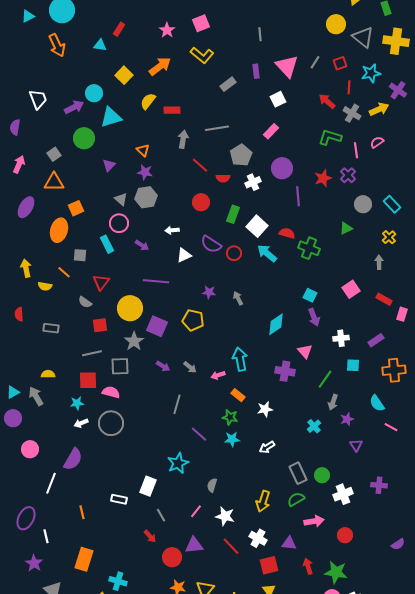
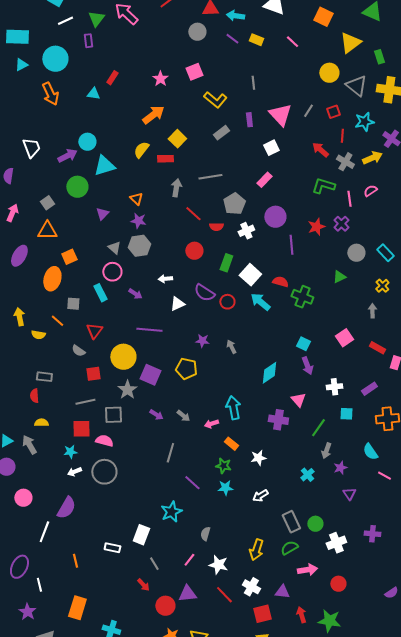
yellow L-shape: (202, 55) -> (215, 100), moved
yellow square: (124, 75) -> (177, 139), moved
red semicircle: (19, 314) -> (34, 396), moved

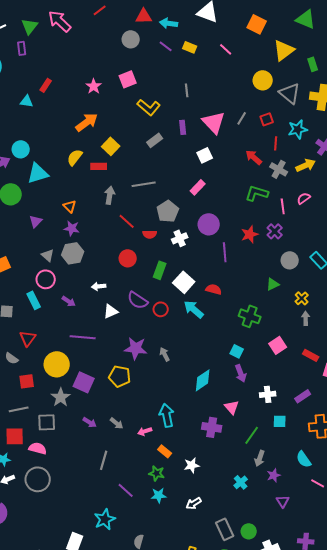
yellow cross: (382, 286) -> (302, 298), moved
green cross: (302, 297) -> (250, 316), moved
purple star: (202, 341) -> (136, 348), size x1.6

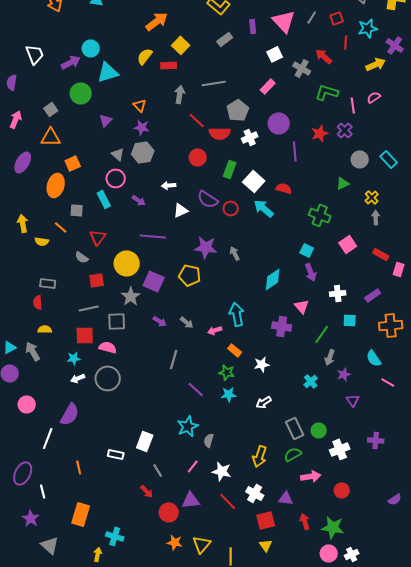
gray cross: (279, 169) -> (302, 68), moved
red semicircle: (150, 234) -> (220, 133), size x1.5
cyan star: (105, 519) -> (188, 426), moved

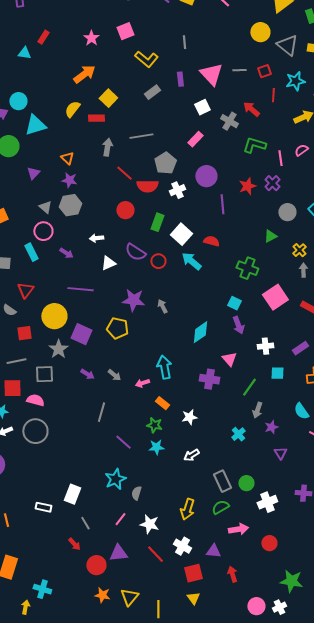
gray line: (312, 17) -> (239, 70), turned 56
pink square: (348, 244) -> (275, 297), size x1.4
green star: (333, 527) -> (291, 581), moved

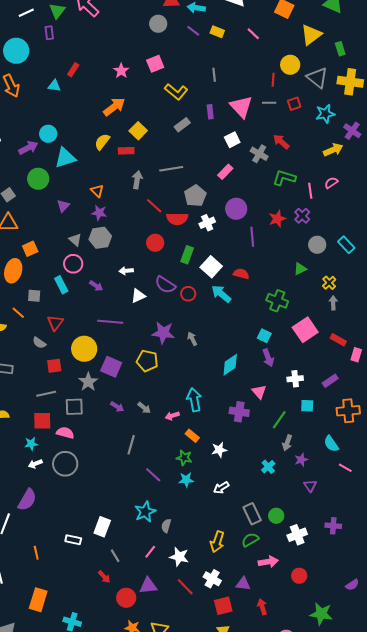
red line: (273, 95) -> (273, 80), moved

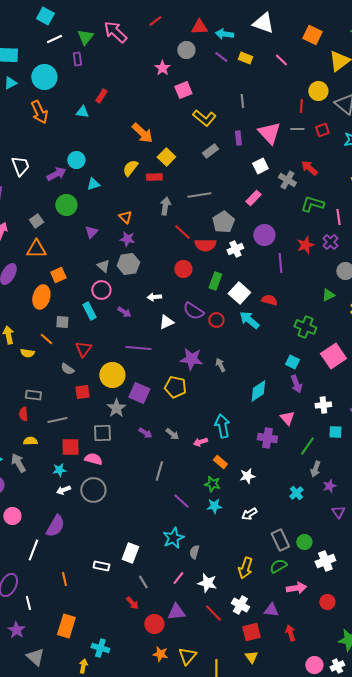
pink star: (121, 71) -> (162, 68), moved
orange arrow: (114, 107) -> (142, 133), turned 80
cyan triangle: (65, 158) -> (93, 184), size x0.6
gray line: (46, 394) -> (57, 420), moved

